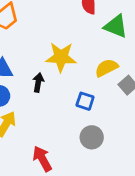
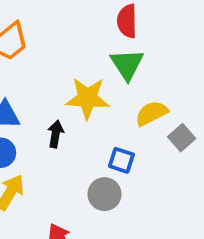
green triangle: (116, 26) -> (127, 64), moved, turned 35
gray circle: (92, 137) -> (104, 194), moved

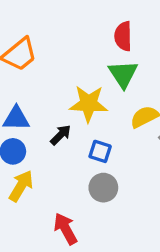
black arrow: (56, 134) -> (61, 135), turned 35
blue square: (121, 160) -> (100, 151), moved

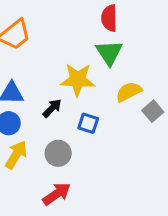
gray circle: (103, 188) -> (58, 153), moved
red arrow: (66, 229) -> (57, 194), turned 84

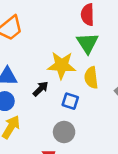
yellow semicircle: (129, 92) -> (91, 78), moved, turned -70
gray circle: (58, 153) -> (64, 132), moved

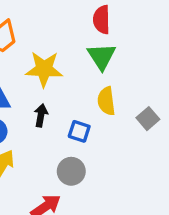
yellow star: (62, 65) -> (44, 69), moved
black arrow: (41, 89) -> (41, 115), turned -35

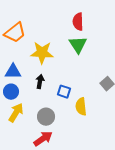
yellow semicircle: (106, 101) -> (81, 107), moved
gray circle: (71, 171) -> (46, 117), moved

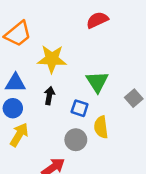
red semicircle: (78, 22) -> (97, 20), turned 66
green triangle: (78, 45) -> (97, 82), moved
gray circle: (46, 117) -> (76, 140), moved

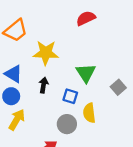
blue triangle: (15, 83) -> (13, 74), turned 30

